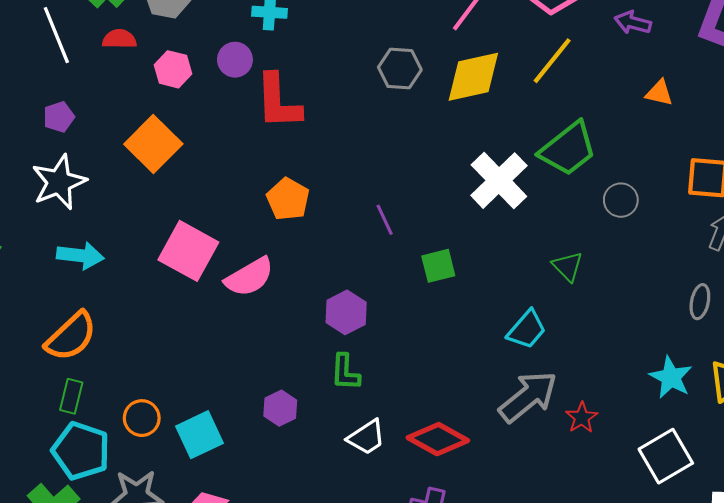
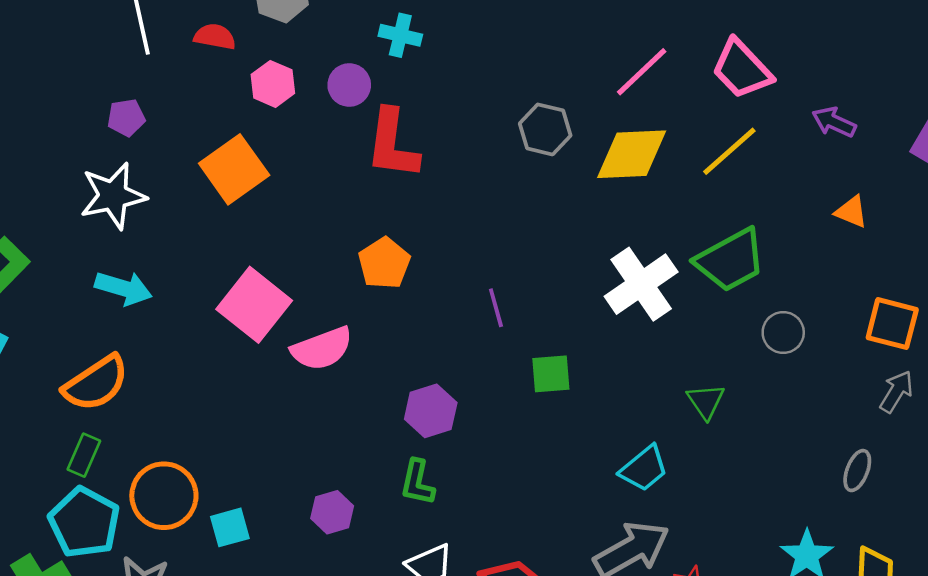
orange circle: (142, 418) -> (164, 496), size x1.5
cyan square: (200, 435) -> (230, 527), size x0.7

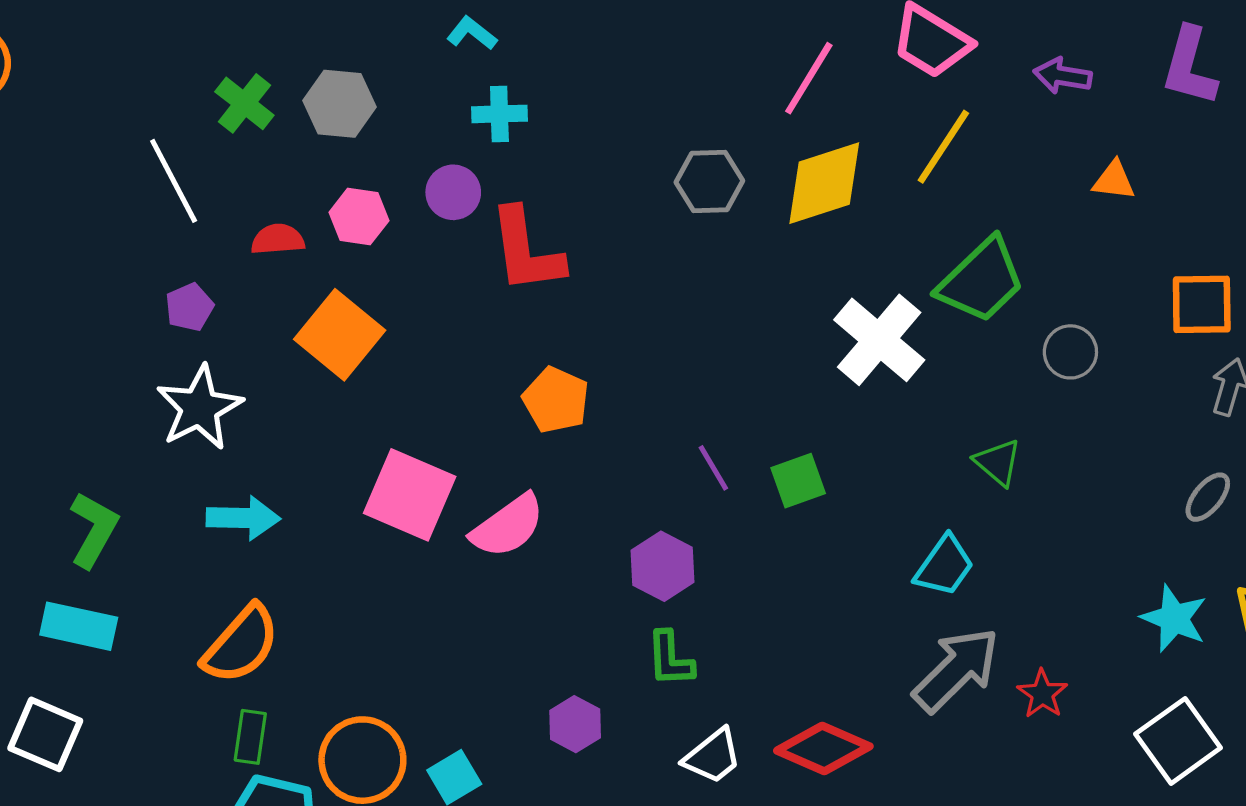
red semicircle: (215, 37) -> (278, 239), moved
purple line: (496, 308) -> (713, 468), moved
gray ellipse: (857, 471) -> (1208, 497), turned 33

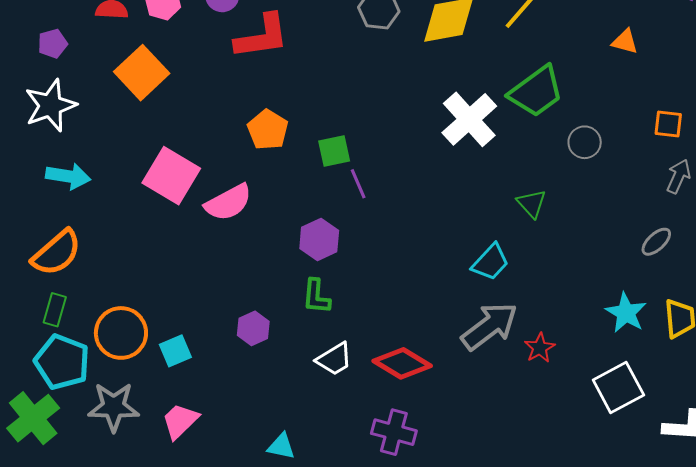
red L-shape: (526, 251) -> (262, 36), turned -98
orange square: (1202, 304) -> (668, 124), size x0.7
green square: (798, 481) -> (334, 151), moved

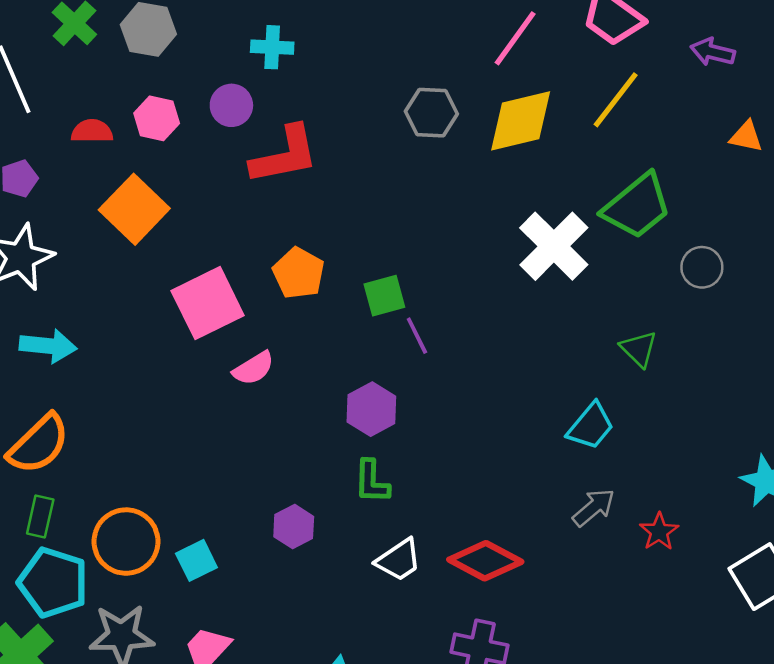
pink square: (171, 176) -> (208, 303), moved, turned 36
pink semicircle: (228, 202) -> (253, 368), size x0.7
gray arrow: (489, 326) -> (594, 508), size x0.6

